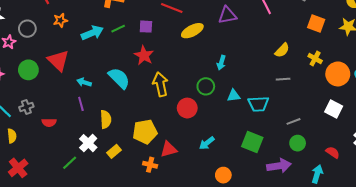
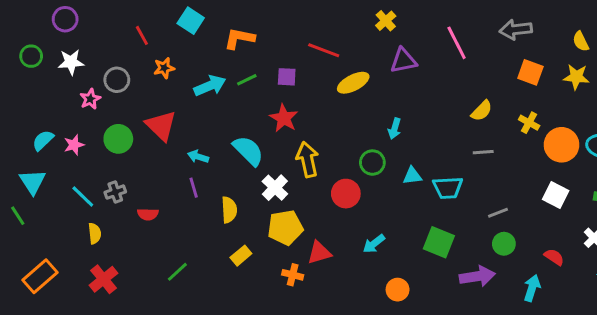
white cross: (88, 143) -> (275, 188), moved

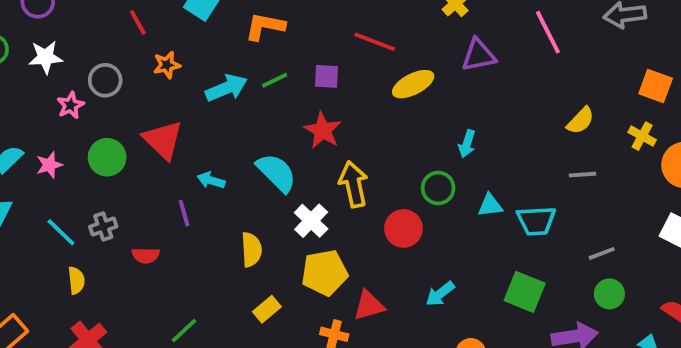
orange square: (530, 72) -> (656, 86), moved
purple line: (194, 188) -> (184, 213), moved

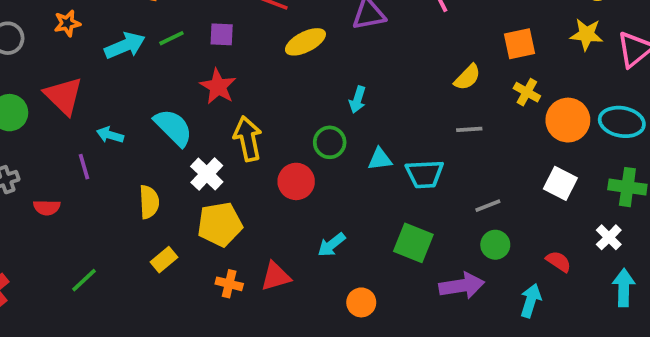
orange square: (656, 86) -> (519, 44), moved, turned -32
red triangle: (369, 305) -> (276, 276), moved

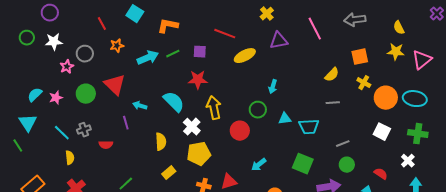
red star: (218, 87) -> (198, 80), turned -30

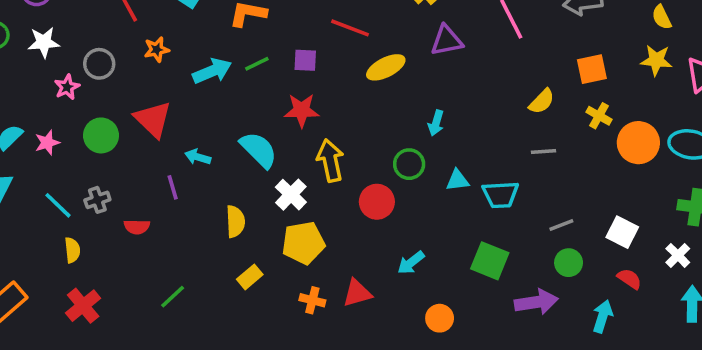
white square: (382, 132) -> (622, 232), moved

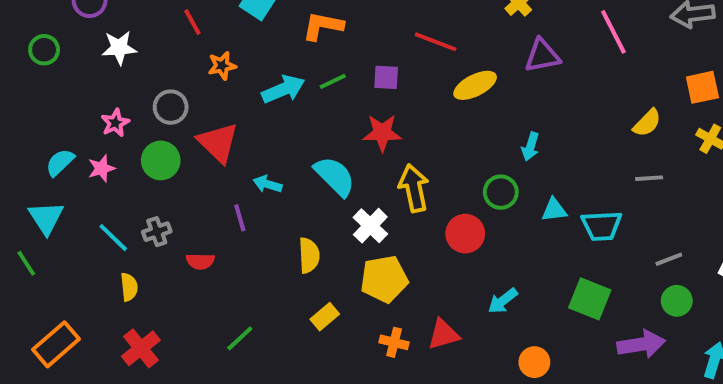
white star: (44, 42) -> (119, 48), moved
gray circle: (99, 64) -> (171, 107), moved
pink star: (67, 87) -> (115, 123), moved

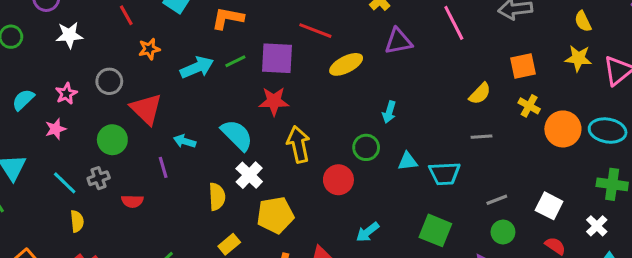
purple square: (386, 77) -> (277, 58), size x1.6
green circle: (161, 160) -> (112, 140), moved
cyan semicircle: (60, 162) -> (23, 100), moved
white cross: (370, 226) -> (249, 175), moved

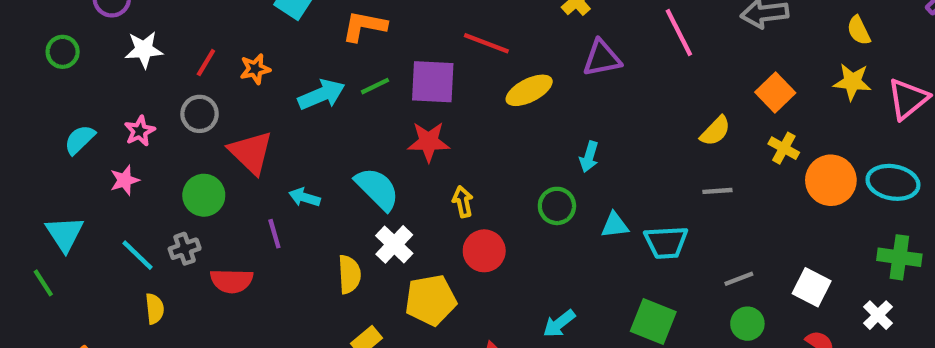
red line: (126, 15) -> (206, 63), moved, turned 60
orange square: (523, 66) -> (775, 92), turned -32
yellow arrow: (298, 144) -> (463, 202), size x0.6
red circle: (338, 180) -> (484, 251), moved
red semicircle: (132, 201) -> (232, 281), size x1.4

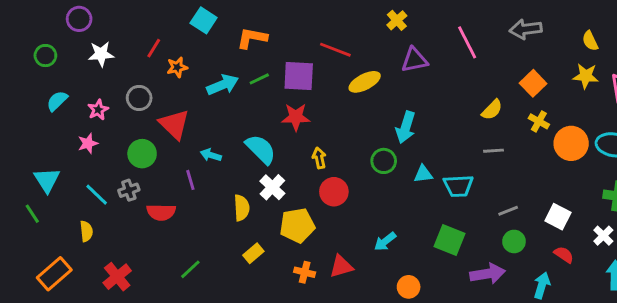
red line: (206, 63) -> (154, 48), moved
cyan semicircle: (80, 140) -> (57, 101), moved
cyan arrow: (589, 157) -> (406, 127), size x1.5
yellow semicircle: (155, 309) -> (86, 231), moved

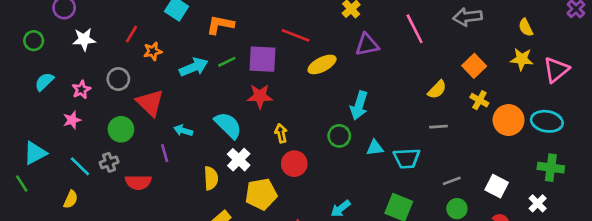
cyan triangle: (47, 180) -> (35, 153), turned 35
yellow semicircle: (86, 231) -> (71, 199), turned 30

